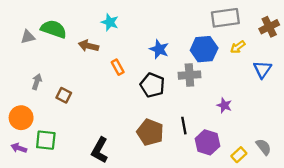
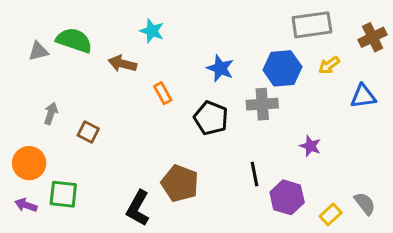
blue triangle: (262, 69) -> (363, 96), turned 48
brown pentagon: (150, 132) -> (180, 183), moved

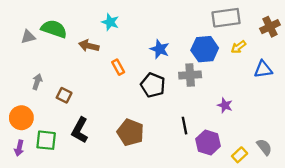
purple arrow: (26, 205) -> (19, 148), turned -96
black L-shape: (138, 208) -> (80, 130), moved

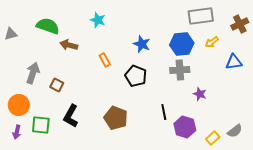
gray triangle: (28, 37) -> (11, 34), moved
brown arrow: (89, 46) -> (69, 45), moved
gray cross: (190, 75) -> (180, 70), moved
gray arrow: (37, 82) -> (33, 73), size x1.5
gray semicircle: (264, 147) -> (235, 131), turned 91

